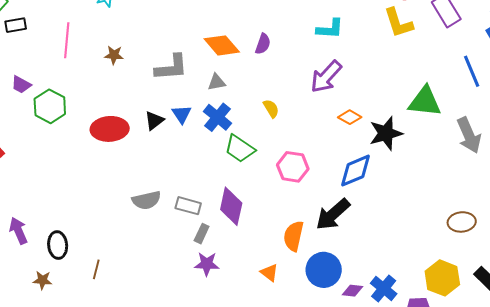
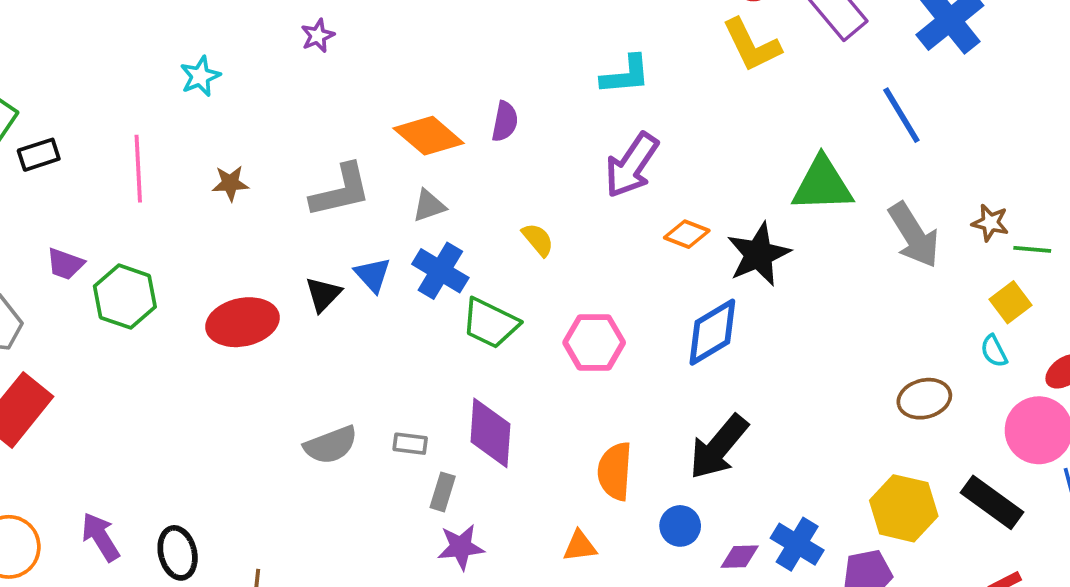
gray rectangle: (188, 206) -> (410, 444), size x0.7
black arrow: (333, 214) -> (719, 447), moved
blue circle: (324, 270) -> (680, 526), size x0.6
orange triangle: (269, 273) -> (580, 546), turned -36

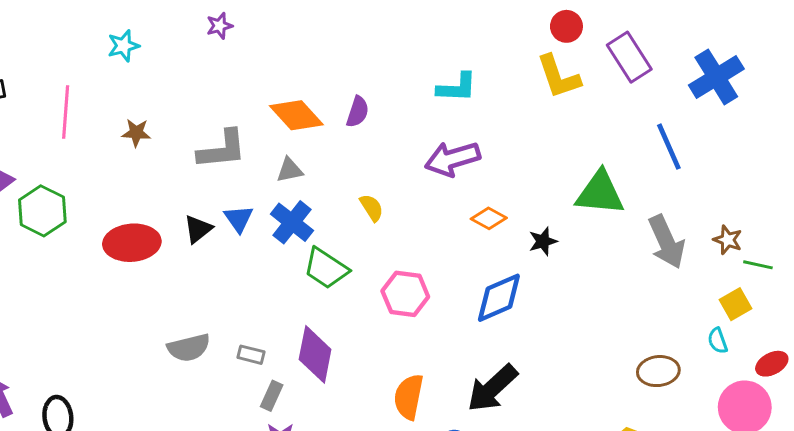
purple arrow: (632, 165) -> (452, 159), turned 32
black star: (759, 254) -> (543, 241), size x0.6

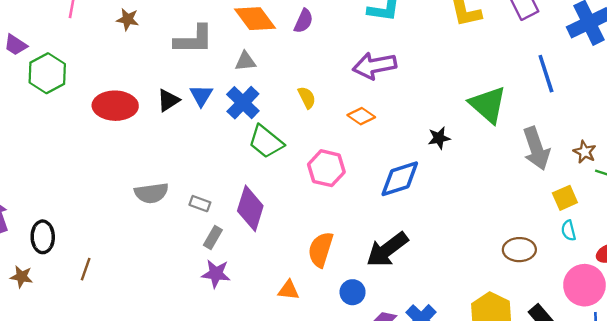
green triangle: (600, 193) -> (488, 105), turned 30
orange diamond: (489, 218) -> (361, 116), moved
yellow square: (735, 304) -> (565, 198), moved

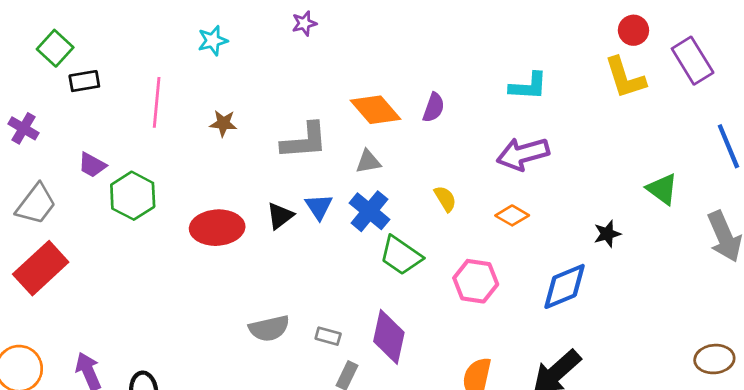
green triangle: (488, 105) -> (662, 189), size x0.7

